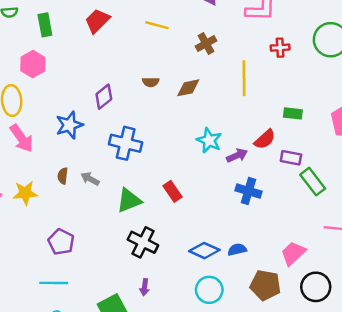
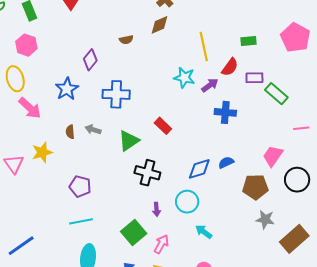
yellow line: (244, 78) -> (204, 46), moved
brown diamond: (188, 88) -> (159, 25), moved
blue diamond: (204, 251) -> (199, 169), turned -30
cyan circle: (209, 290) -> (187, 202), moved

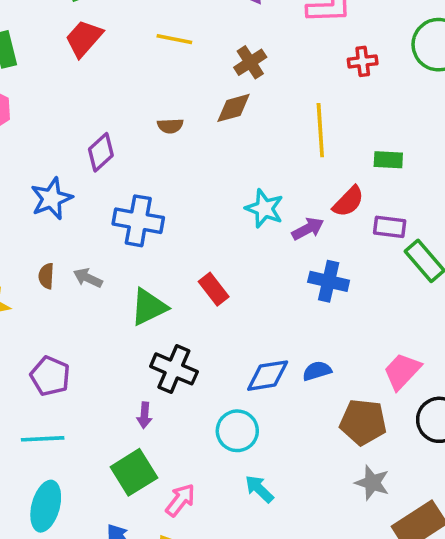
yellow line: (204, 46) -> (320, 130), moved
purple arrow: (156, 209) -> (144, 415), moved

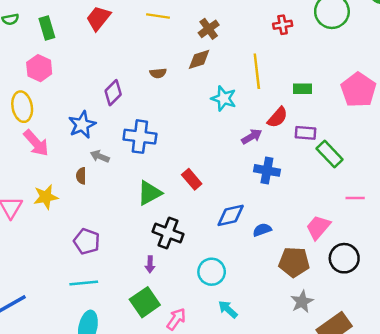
cyan star: (264, 209) -> (224, 98), moved
gray arrow: (88, 278) -> (100, 156), moved
blue diamond: (268, 376) -> (231, 215), moved
gray star: (372, 483) -> (302, 302), turned 30

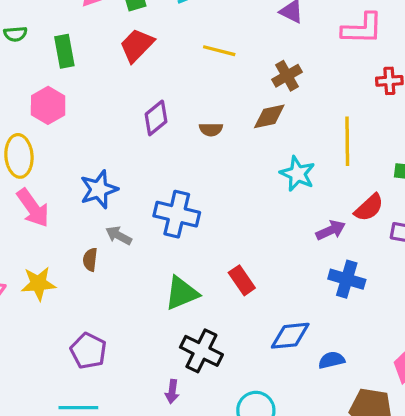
purple diamond: (113, 93) -> (156, 118), moved

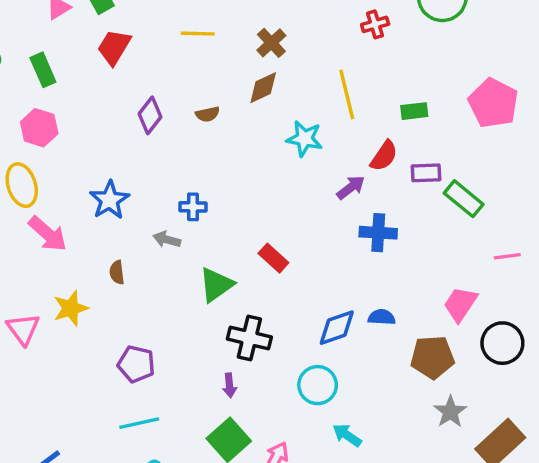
blue cross: (177, 214) -> (193, 207), size x0.6
gray arrow: (119, 236) -> (167, 240), moved
blue diamond: (290, 336) -> (337, 328), moved
blue semicircle: (331, 360) -> (382, 317), turned 30

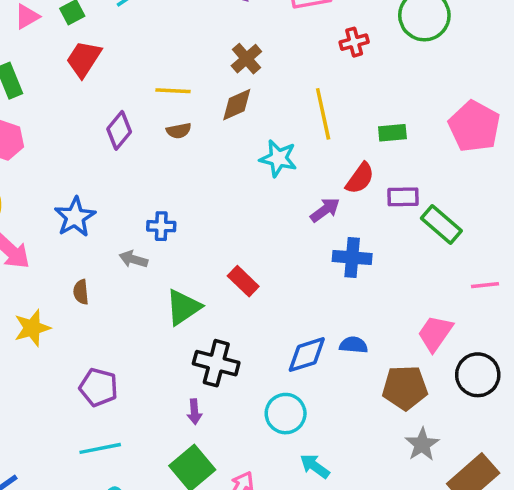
yellow line: (198, 34) -> (173, 91), moved

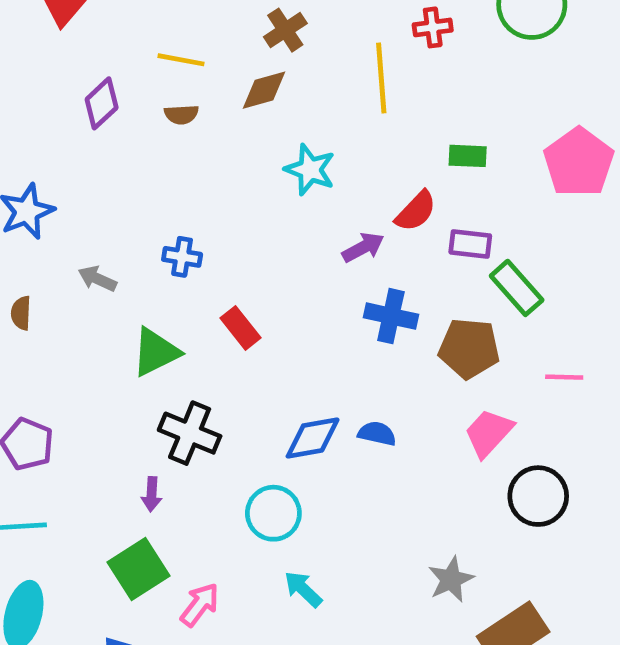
yellow line: (323, 114) -> (381, 78), moved
blue cross: (161, 226) -> (182, 257), moved
brown pentagon: (405, 388) -> (469, 348), moved

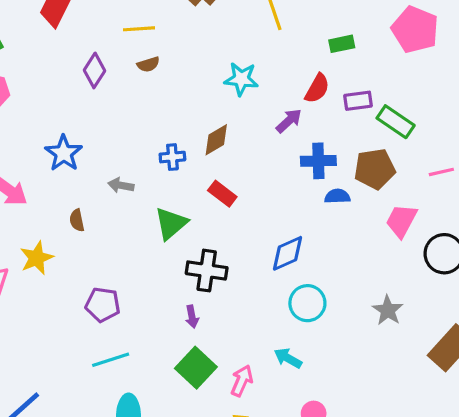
brown diamond: (264, 90) -> (216, 140), moved
blue semicircle: (377, 434) -> (337, 196), moved
cyan circle: (273, 513) -> (307, 303), moved
gray star: (451, 579) -> (388, 310), moved
cyan arrow: (303, 589) -> (288, 358), moved

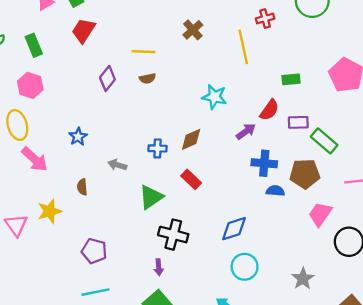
blue star: (64, 153) -> (78, 137), size x0.7

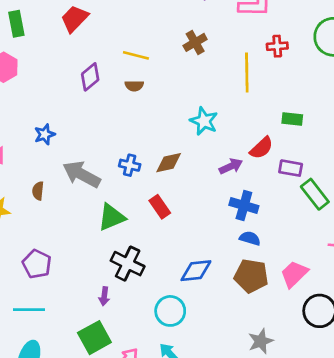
gray arrow: (117, 165) -> (82, 174), size x1.8
brown pentagon: (305, 174) -> (251, 276), moved
cyan circle: (245, 267) -> (170, 311), moved

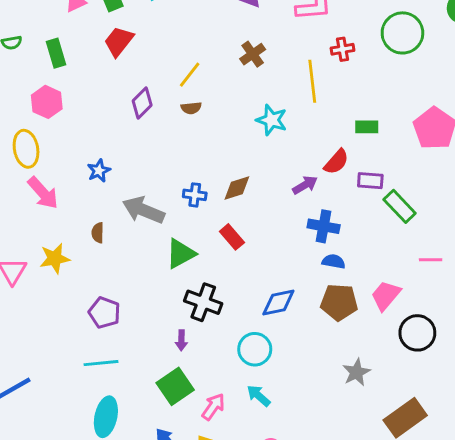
yellow line: (136, 55) -> (190, 75), turned -60
cyan star: (204, 121) -> (272, 120), moved

